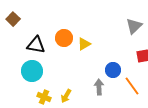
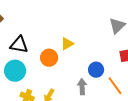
orange circle: (64, 38) -> (49, 58), moved

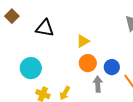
black triangle: (19, 45) -> (45, 28), moved
orange circle: (49, 58) -> (88, 63), moved

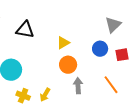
blue circle: (112, 67) -> (100, 49), moved

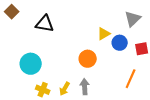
yellow triangle: (63, 43) -> (104, 34), moved
orange line: (111, 85) -> (131, 79), turned 60
gray arrow: (78, 86) -> (85, 87), moved

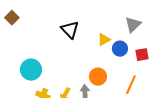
black triangle: (45, 24) -> (70, 30), moved, turned 36
orange circle: (88, 59) -> (98, 77), moved

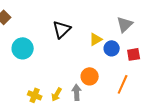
black triangle: (70, 30) -> (62, 29), turned 30
cyan circle: (31, 70) -> (23, 48), moved

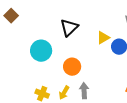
cyan circle: (23, 48) -> (41, 51), moved
orange circle: (90, 76) -> (72, 67), moved

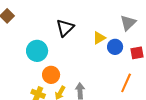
orange circle: (72, 67) -> (51, 75), moved

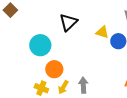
yellow triangle: (99, 38) -> (102, 32), turned 48

